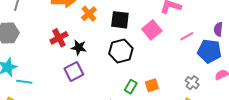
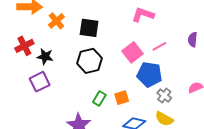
pink square: (152, 30) -> (132, 52), moved
blue pentagon: (209, 51) -> (149, 75), moved

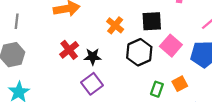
orange cross: (56, 21) -> (115, 25), moved
black square: (89, 28) -> (152, 21), moved
pink square: (132, 52) -> (171, 46), moved

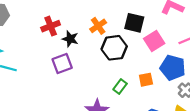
orange cross: (115, 25) -> (98, 26), moved
pink square: (171, 46) -> (154, 41), moved
orange square: (180, 84) -> (146, 80), moved

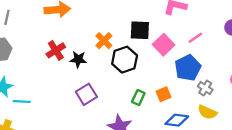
purple square: (62, 64) -> (86, 94), moved
blue pentagon: (173, 68) -> (188, 68), turned -30
orange square: (146, 80) -> (164, 94), moved

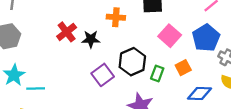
orange cross: (104, 41) -> (116, 17), turned -35
pink square: (164, 45) -> (170, 36), moved
black hexagon: (125, 60) -> (132, 62), moved

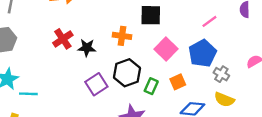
orange cross: (116, 17) -> (122, 36), moved

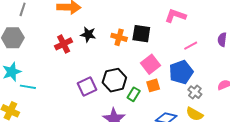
orange cross: (122, 36) -> (119, 37), moved
black star: (87, 48) -> (88, 34), moved
orange square: (178, 82) -> (153, 85), moved

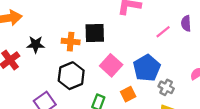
pink line: (191, 46) -> (163, 32), moved
black hexagon: (114, 80) -> (71, 76), moved
orange square: (153, 85) -> (128, 94), moved

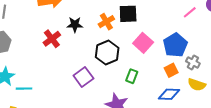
orange cross: (71, 42) -> (106, 22), turned -35
orange square: (128, 94) -> (171, 70), moved

